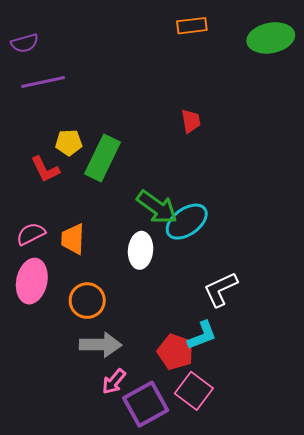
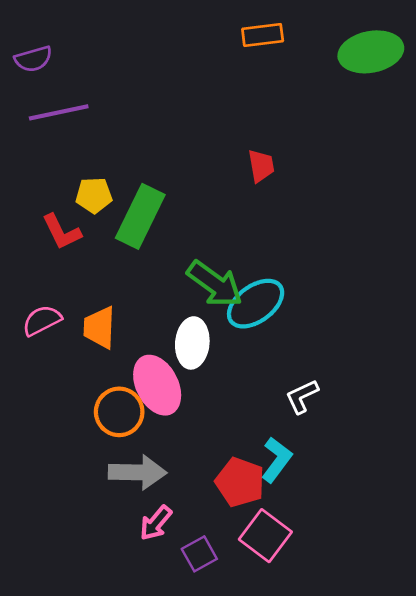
pink ellipse: (32, 281) -> (157, 385), moved, turned -39
white L-shape: (221, 289) -> (302, 396), size x0.7
cyan L-shape: (202, 335) -> (277, 460), turned -32
purple square: (146, 404) -> (199, 554), size x0.6

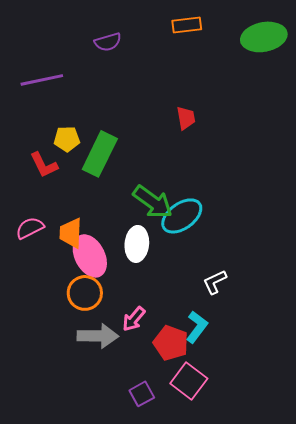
purple semicircle: (33, 59) -> (108, 42), moved
pink ellipse: (157, 385) -> (90, 256), moved
pink arrow: (156, 523) -> (134, 319), moved

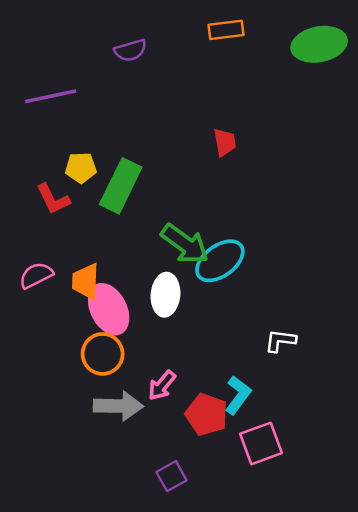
white L-shape: (215, 282) -> (280, 341), moved, turned 32
pink square: (189, 381) -> (261, 443), moved, turned 33

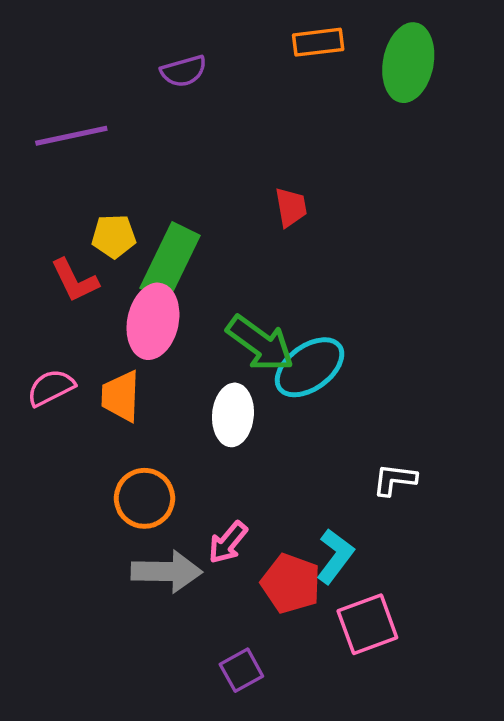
green ellipse: (319, 44) -> (408, 63), moved, turned -68
red trapezoid: (225, 142) -> (291, 207), moved
pink ellipse: (109, 309) -> (153, 321), moved, turned 39

